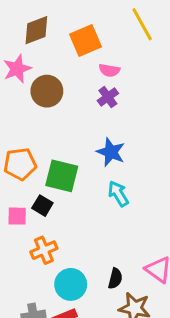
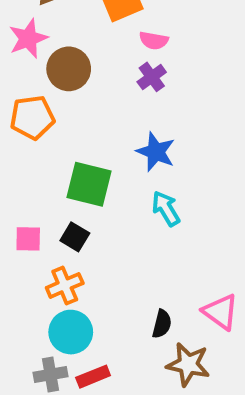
orange pentagon: (20, 164) -> (32, 117), moved
black square: (42, 206) -> (75, 237), moved
cyan circle: (71, 284) -> (71, 332), moved

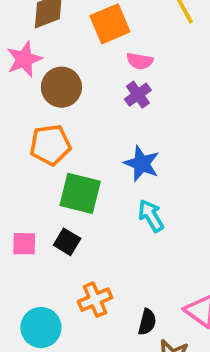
orange pentagon: (32, 117) -> (50, 145), moved
orange cross: (65, 285) -> (95, 300), moved
cyan circle: (71, 332) -> (41, 328), moved

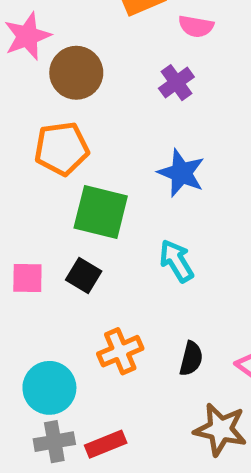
pink semicircle: (140, 61) -> (196, 26), moved
cyan arrow: (151, 216) -> (176, 261), moved
black semicircle: (147, 322) -> (191, 359), moved

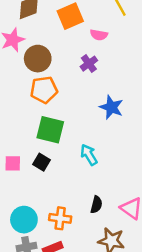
orange pentagon: (62, 148) -> (44, 90), moved
blue star: (181, 173) -> (111, 107), moved
orange cross: (120, 351) -> (60, 218), moved, turned 30

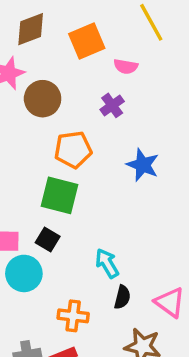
orange pentagon: (44, 90) -> (73, 150), moved
cyan arrow: (89, 155) -> (107, 263), moved
cyan circle: (24, 220) -> (24, 273), moved

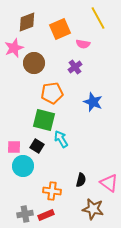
cyan arrow: (107, 263) -> (61, 139), moved

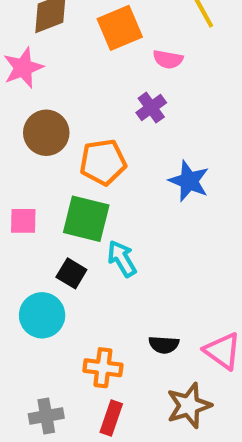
brown circle: (34, 63) -> (46, 133), moved
pink square: (14, 147) -> (23, 221), moved
black semicircle: (81, 180) -> (164, 345), turned 80
brown star: (93, 209) -> (189, 406), turned -30
red rectangle: (46, 215) -> (111, 418), moved, turned -49

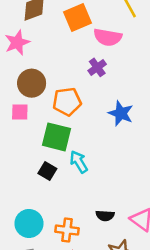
pink semicircle: (168, 59) -> (108, 37), size x1.5
pink square: (23, 221) -> (20, 112), moved
cyan circle: (42, 315) -> (29, 223), moved

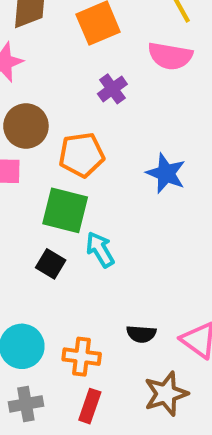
pink semicircle: (108, 37) -> (170, 56), moved
purple cross: (97, 67) -> (112, 89), moved

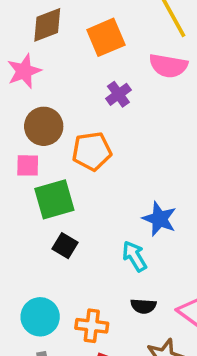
blue star: (166, 173) -> (159, 219), moved
green square: (65, 210) -> (54, 199), moved, turned -30
cyan arrow: (100, 250) -> (134, 256), moved

